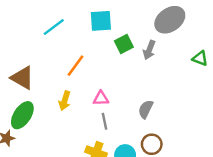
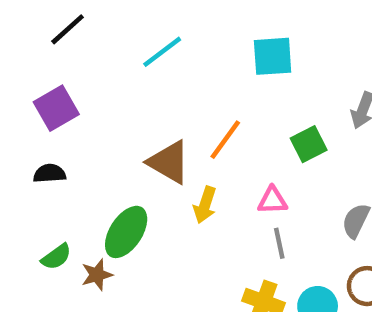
cyan line: (54, 27) -> (162, 52), moved
green square: (124, 44) -> (309, 144), moved
brown triangle: (22, 78) -> (169, 162), moved

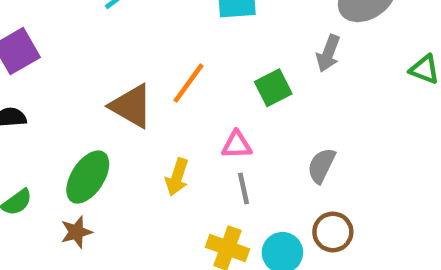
yellow arrow: (205, 205) -> (177, 177), moved
brown star: (97, 275) -> (76, 232), moved

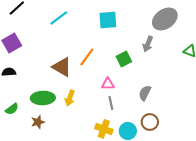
green ellipse: (88, 177) -> (43, 98), turned 55
yellow arrow: (177, 177) -> (70, 98), moved

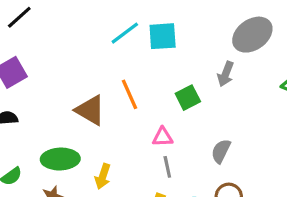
cyan line: (59, 18) -> (125, 33), moved
orange line: (87, 57) -> (130, 94), turned -60
yellow arrow: (70, 98) -> (103, 176), moved

